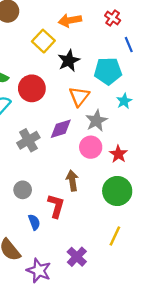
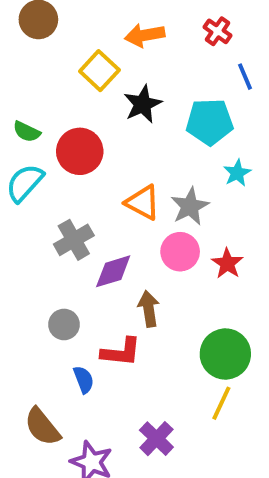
orange triangle: (79, 96) -> (143, 202), moved, turned -40
purple diamond: (61, 129) -> (113, 271), moved
green circle: (117, 191) -> (225, 354), moved
red L-shape: (56, 206) -> (121, 352), turned 80

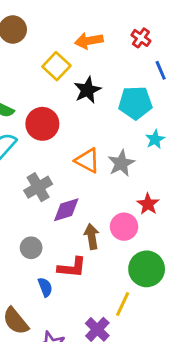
pink circle: (180, 252) -> (124, 227), moved
yellow line: (221, 403) -> (123, 304), moved

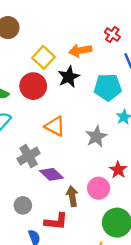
orange arrow: (89, 41) -> (80, 50), moved
red circle: (42, 124) -> (33, 86), moved
orange triangle: (87, 160) -> (55, 126), moved
purple diamond: (66, 210) -> (52, 174), turned 60

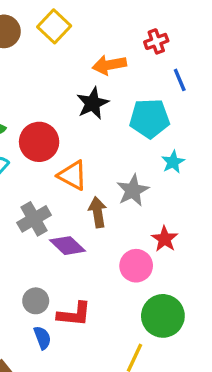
red cross: (112, 34) -> (156, 41), turned 35
yellow square: (43, 57) -> (54, 26), moved
red circle: (33, 86) -> (39, 142), moved
brown arrow: (72, 196) -> (98, 212), moved
gray circle: (23, 205) -> (36, 301), moved

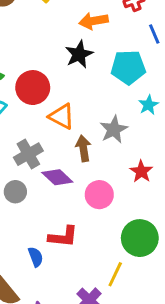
pink circle: (136, 266) -> (99, 195), moved
gray circle: (36, 301) -> (15, 192), moved

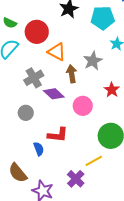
gray circle: (15, 192) -> (26, 113), moved
yellow line: (115, 274) -> (94, 161), turned 36

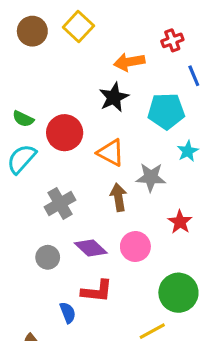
orange triangle: (57, 52) -> (111, 153), moved
gray star: (93, 61) -> (151, 177), turned 30
purple diamond: (54, 94) -> (91, 248), moved

